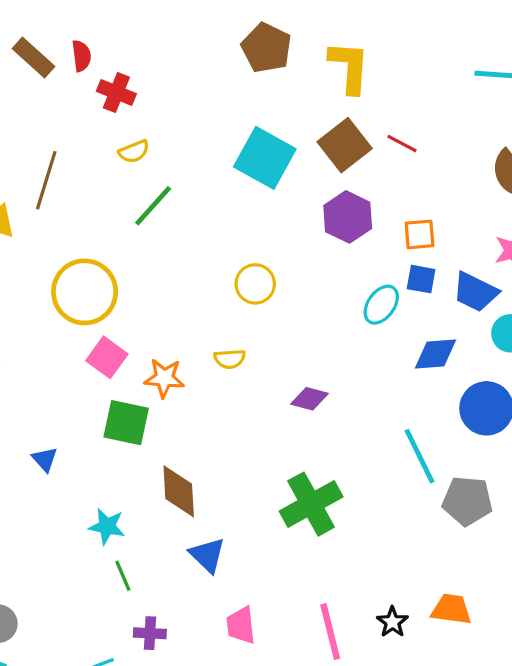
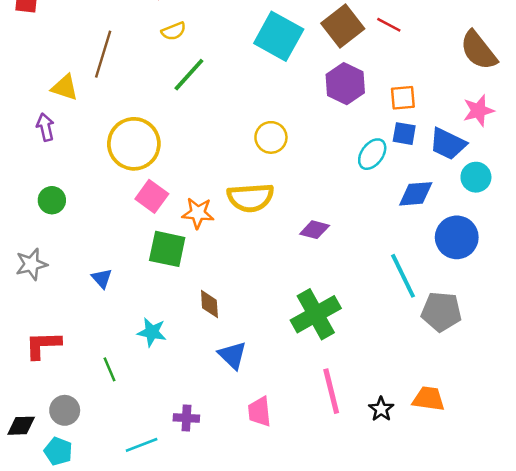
yellow semicircle: (230, 359) -> (250, 198), size x1.8
brown diamond: (179, 491) -> (209, 304), size x0.7
green line: (123, 576) -> (110, 369), moved
pink line: (330, 632) -> (331, 391), moved

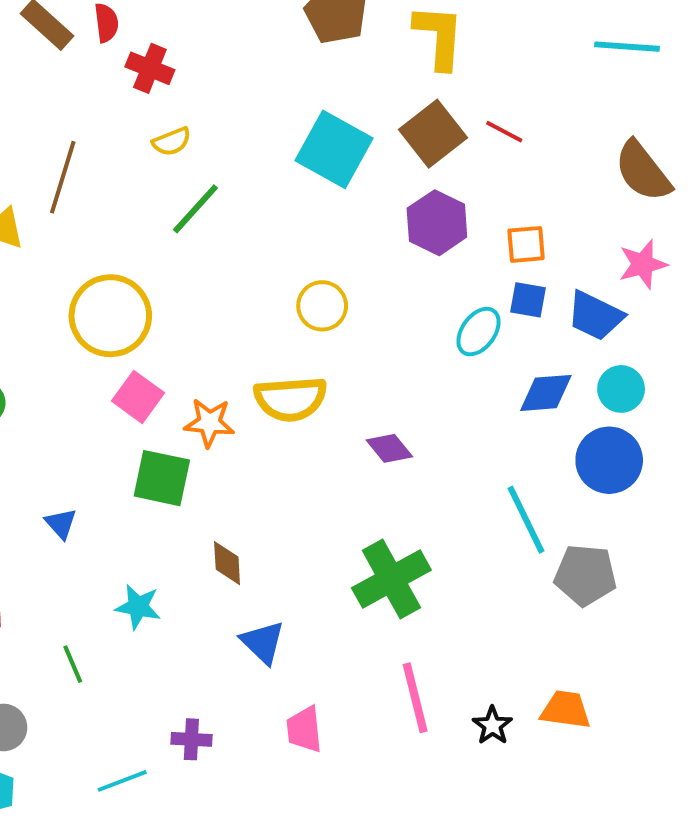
cyan circle: (476, 177) -> (621, 389), moved
purple diamond: (315, 230) -> (389, 448), turned 36

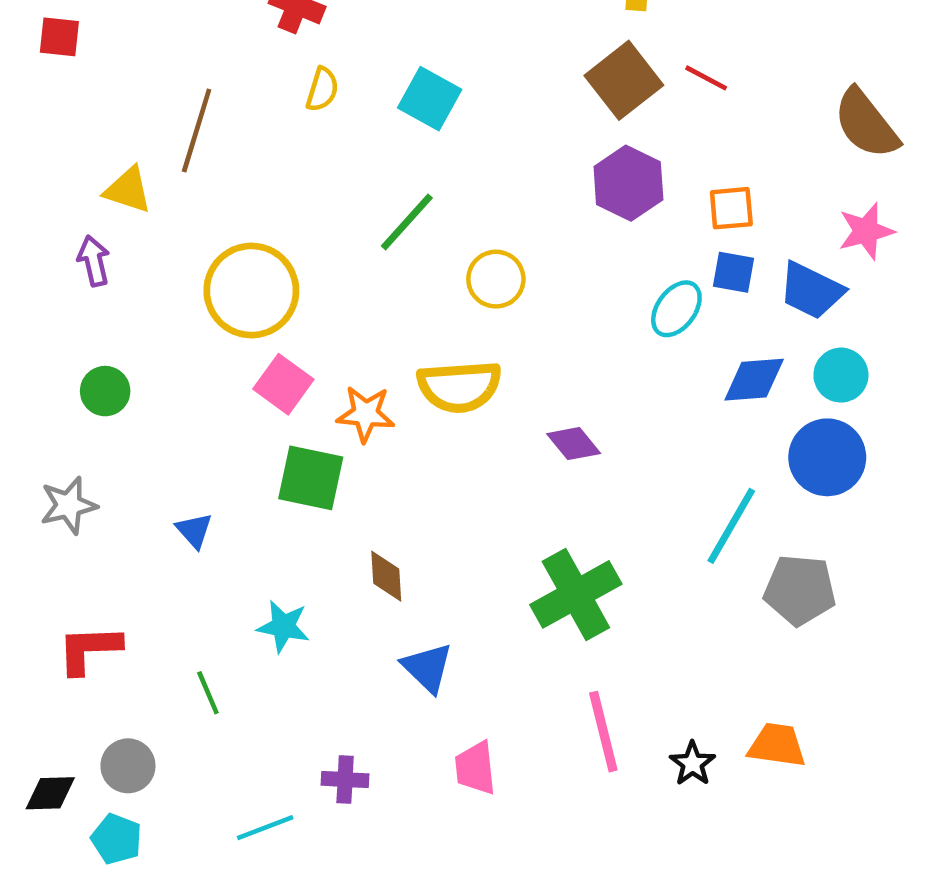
yellow semicircle: (172, 142) -> (322, 89), turned -51
cyan square: (334, 149) -> (430, 99), moved, size x0.7
green line: (195, 209) -> (407, 222), moved
cyan line: (526, 520) -> (731, 526), turned 56

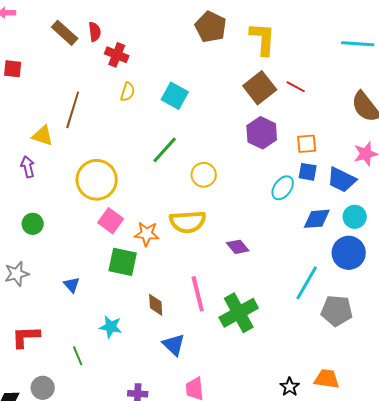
pink line: (603, 732) -> (198, 294), moved

